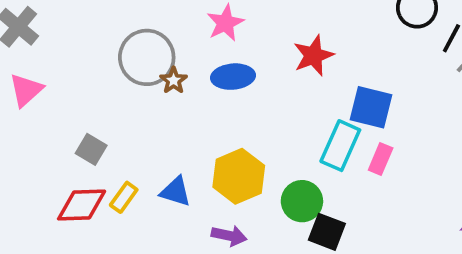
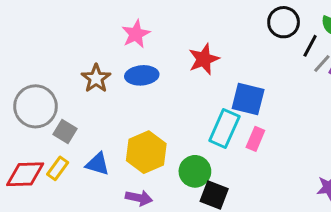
gray circle: (147, 57) -> (35, 106), moved
brown star: (174, 80) -> (96, 78), size x1.4
gray square: (91, 149) -> (65, 131), moved

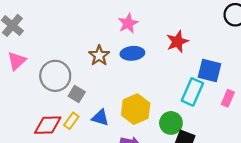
pink rectangle: (255, 139) -> (228, 98), moved

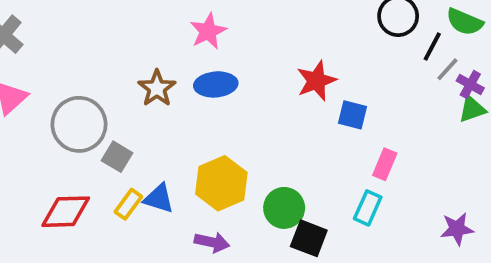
red star: (177, 42) -> (316, 81), moved
blue square: (210, 70) -> (353, 115), size x0.7
cyan rectangle: (192, 92) -> (368, 208), moved, size x0.7
yellow rectangle: (71, 121) -> (128, 204), moved

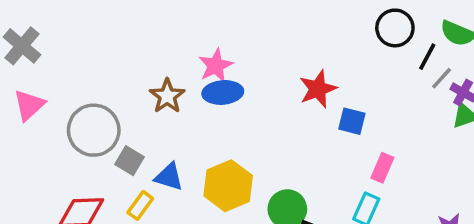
pink star: (208, 31) -> (216, 66), moved
blue triangle: (159, 198) -> (169, 177), moved

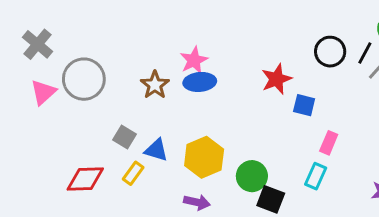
black circle: (395, 28) -> (330, 52), moved
gray circle: (94, 130) -> (84, 79), moved

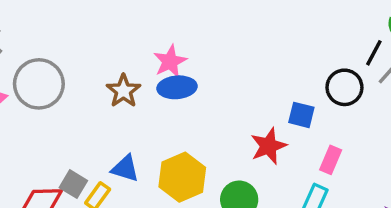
black circle: (330, 52) -> (344, 87), moved
red star: (277, 79) -> (269, 146), moved
gray square: (124, 137) -> (73, 184), moved

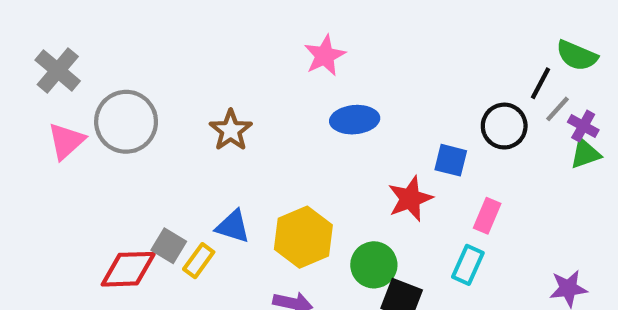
pink star: (170, 61) -> (325, 56), moved
blue ellipse: (177, 87) -> (355, 120), moved

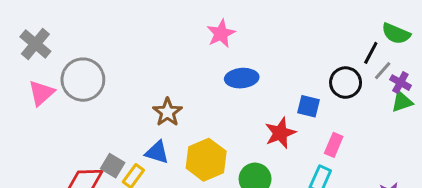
brown star: (231, 130) -> (167, 112), moved

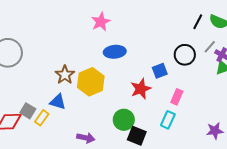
black line: (371, 53) -> (198, 22), moved
blue square: (308, 106) -> (160, 71), turned -35
yellow hexagon: (206, 160) -> (91, 82), moved

